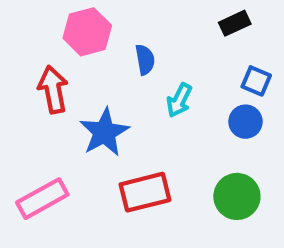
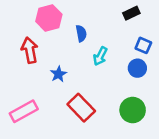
blue star: (104, 132) -> (58, 74), size x0.6
red rectangle: (145, 192) -> (81, 108), turned 60

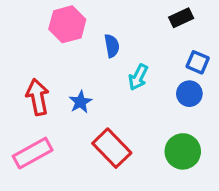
red arrow: (30, 50) -> (38, 97), moved

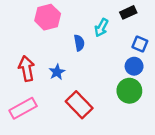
blue semicircle: (112, 46) -> (79, 43), moved
cyan arrow: (138, 77) -> (101, 28), moved
green circle: (183, 151) -> (129, 91), moved

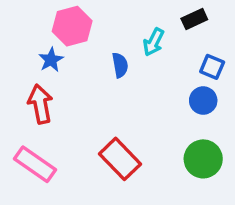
blue star: (57, 72) -> (51, 60), moved
green circle: (129, 91) -> (203, 159), moved
pink rectangle: (23, 108) -> (35, 164), turned 64

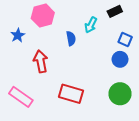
blue star: (51, 60) -> (18, 35), moved
red arrow: (40, 104) -> (41, 61), moved
red rectangle: (120, 159) -> (71, 94), turned -30

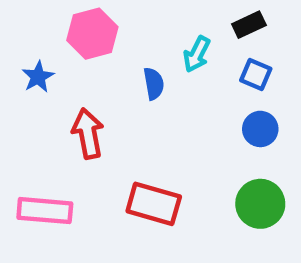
blue square: (125, 40) -> (256, 75), moved
pink rectangle: (21, 97) -> (45, 211), turned -30

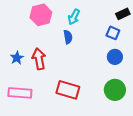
black rectangle: (249, 25) -> (123, 14), moved
cyan arrow: (197, 54) -> (74, 17), moved
blue star: (38, 77) -> (17, 58), moved

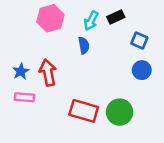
black rectangle: (123, 14) -> (116, 17), moved
green circle: (115, 90) -> (120, 112), moved
pink rectangle: (20, 93) -> (24, 97), moved, size x0.7

